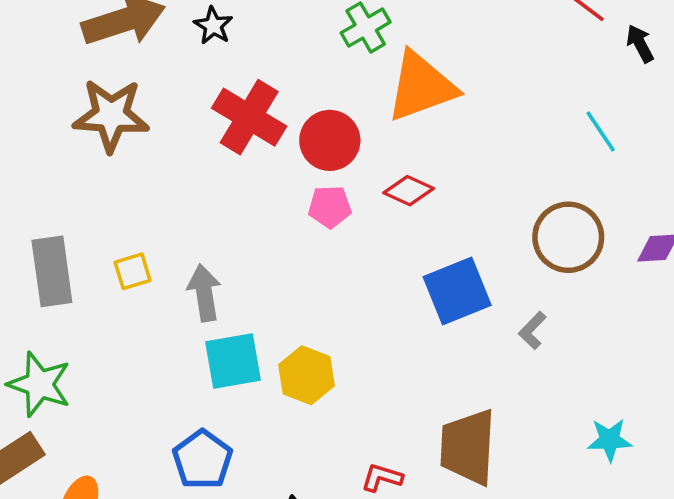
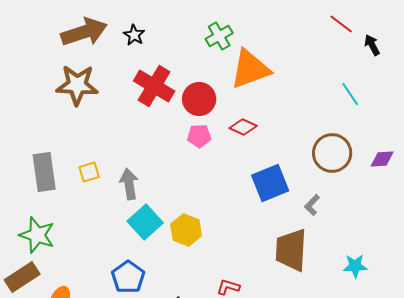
cyan square: (233, 361) -> (145, 222), turned -32
brown trapezoid: (468, 447) -> (291, 250), moved

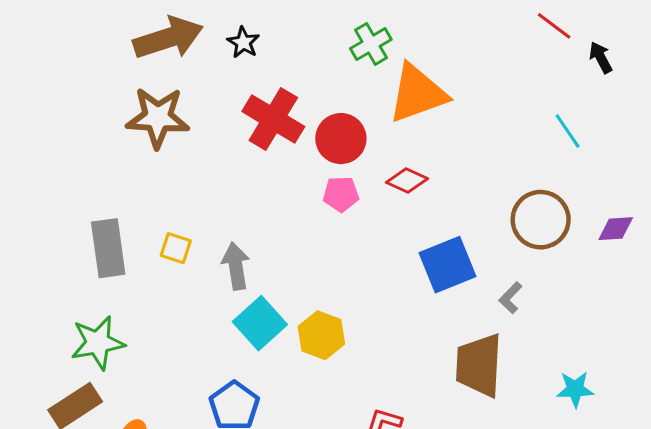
yellow square: (89, 172) -> (176, 248), turned 35
green star: (37, 235) -> (98, 343), turned -30

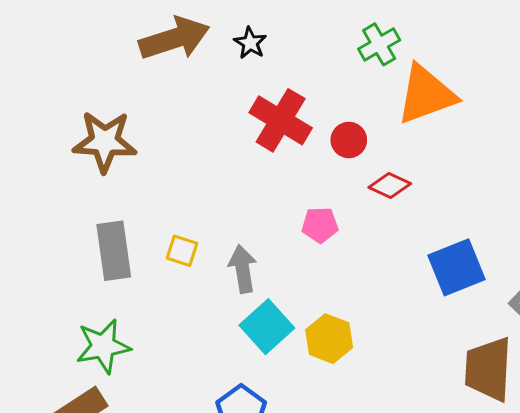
brown star: (158, 118) -> (105, 142), moved
red circle: (341, 139) -> (349, 140), size x0.7
red diamond: (407, 181) -> (390, 185), moved
pink pentagon: (341, 194) -> (320, 225), moved

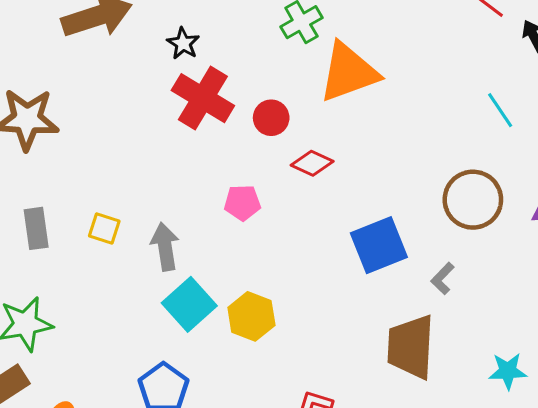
black star: (250, 43) -> (183, 43), moved
gray rectangle: (114, 251) -> (36, 228), size x0.7

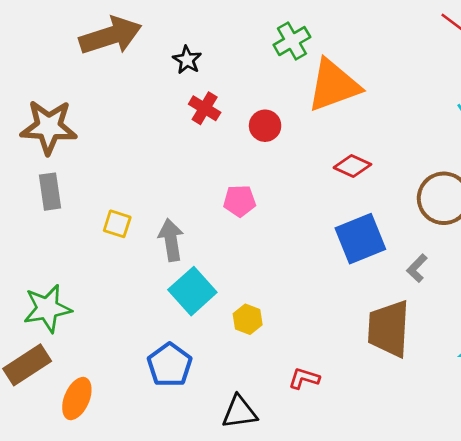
red cross: (203, 98) -> (205, 108), size x0.6
red diamond: (312, 163) -> (352, 166), moved
gray rectangle: (36, 228) -> (50, 192), moved
yellow hexagon: (251, 316) -> (248, 319), moved, size x0.7

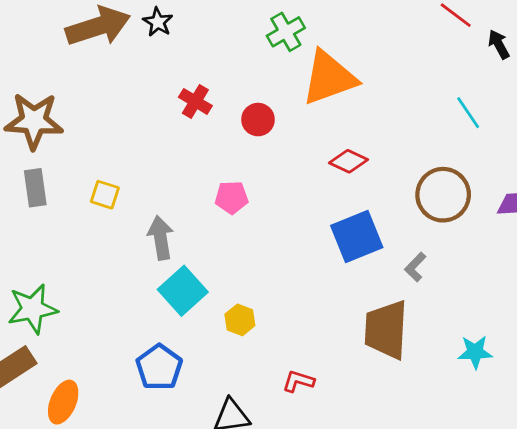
black star: (187, 60) -> (158, 22), moved
yellow square: (117, 224) -> (105, 195), moved

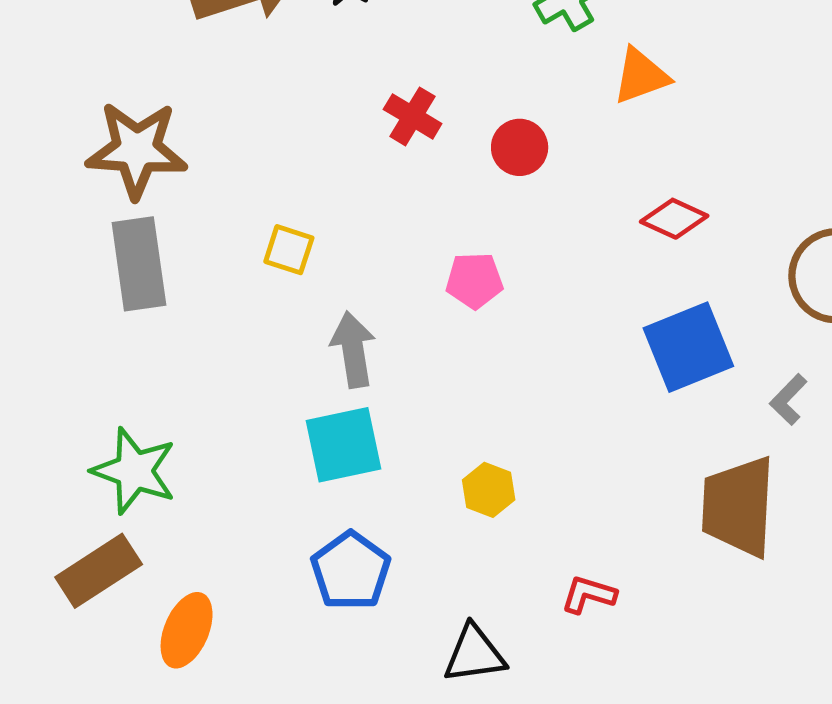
orange triangle: (329, 78) -> (641, 76), size x0.6
gray rectangle: (35, 188) -> (139, 264), size x1.4
yellow square: (105, 195) -> (289, 250), moved
cyan square: (183, 291) -> (344, 445), moved, turned 30
green star: (33, 309) -> (134, 471), turned 30

